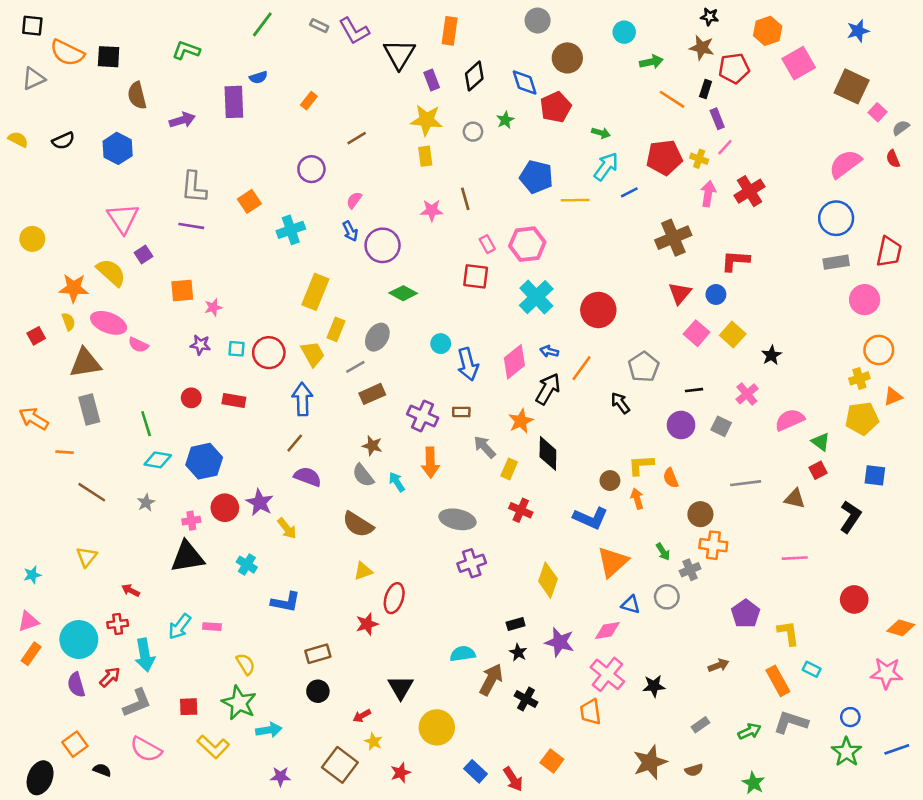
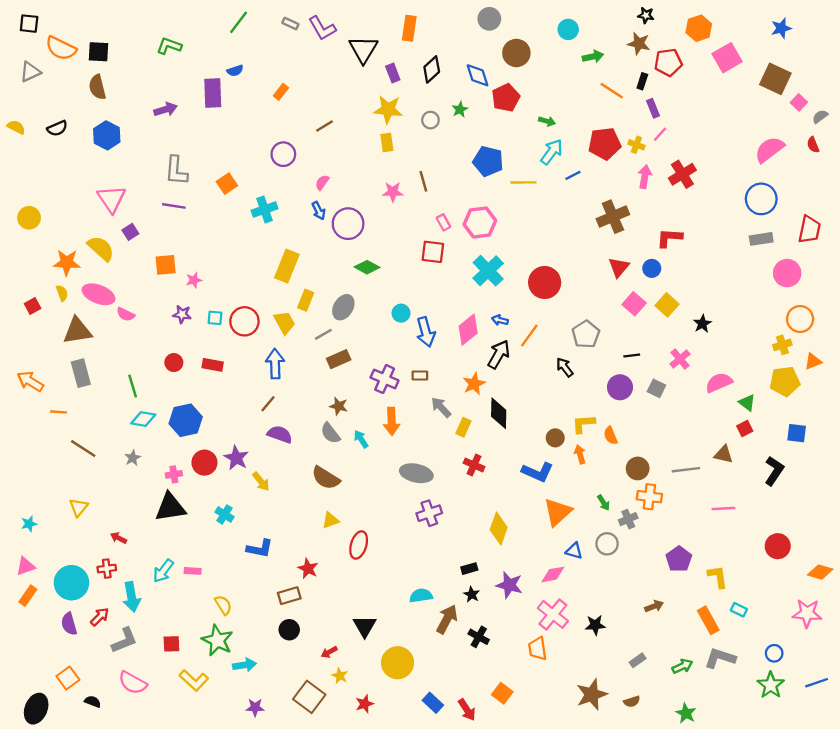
brown semicircle: (137, 95) -> (97, 87), moved
gray line: (746, 483) -> (686, 470), moved
red star: (367, 624) -> (308, 569), moved, turned -30

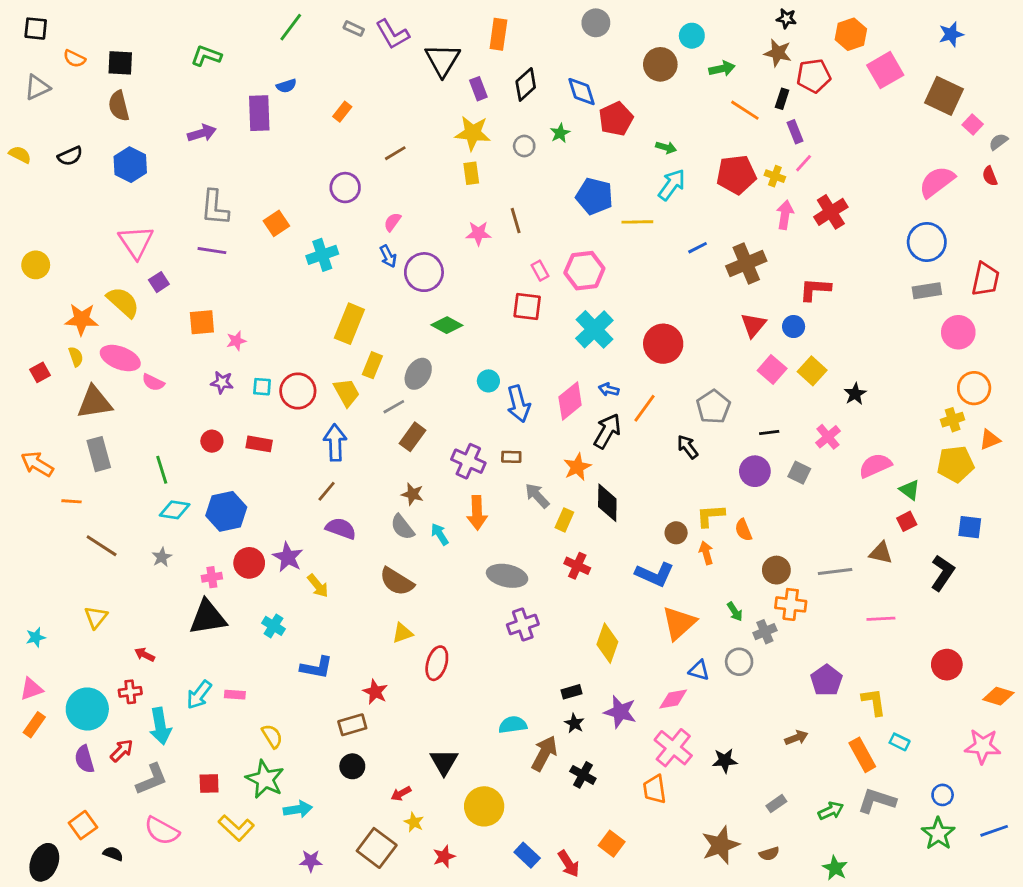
orange semicircle: (61, 48) -> (74, 59), size x0.6
brown circle: (516, 53) -> (660, 64), moved
blue line: (573, 175) -> (698, 248), moved
brown rectangle: (339, 359) -> (412, 437), turned -30

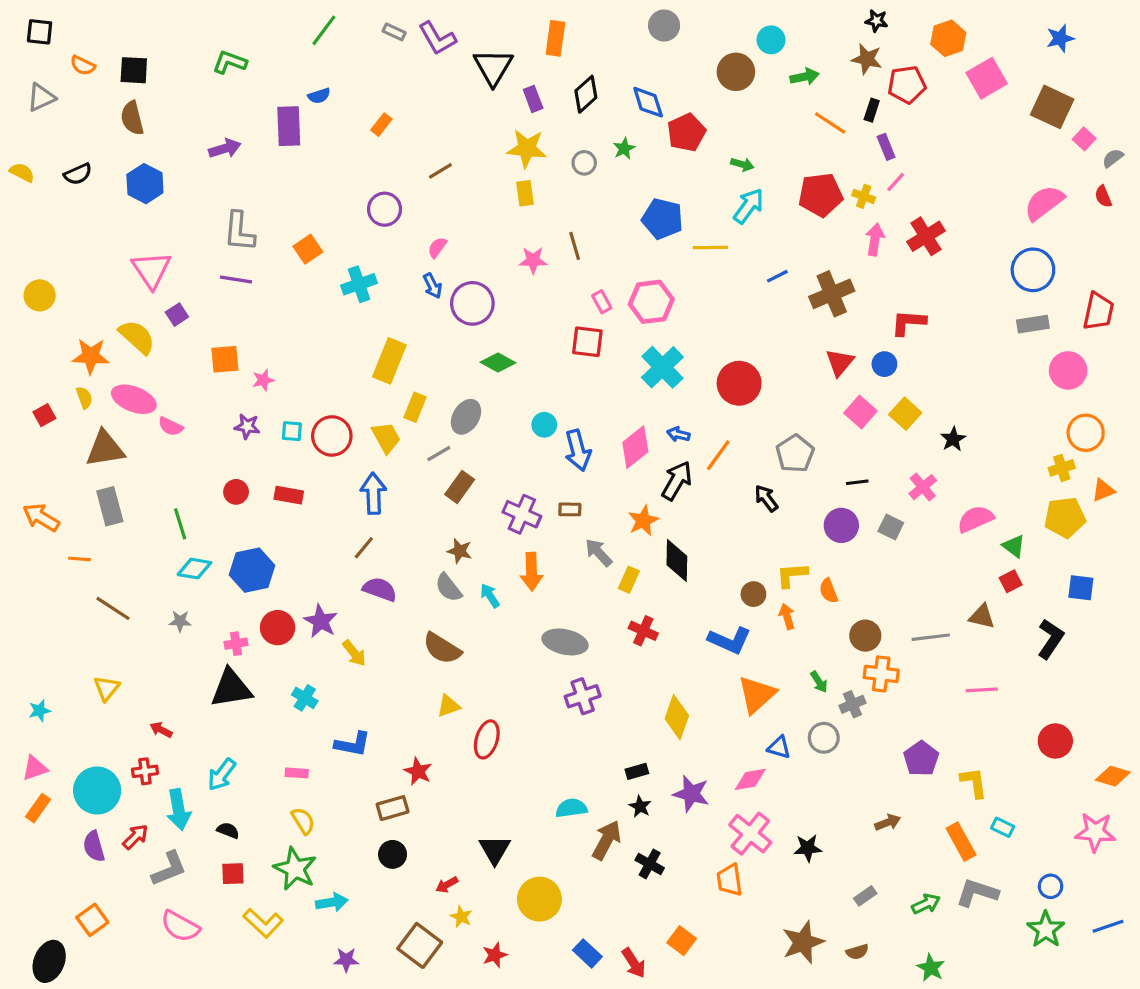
gray star: (162, 557) -> (180, 621), turned 30
pink rectangle: (235, 695) -> (297, 773), moved
black semicircle: (113, 854) -> (228, 830), moved

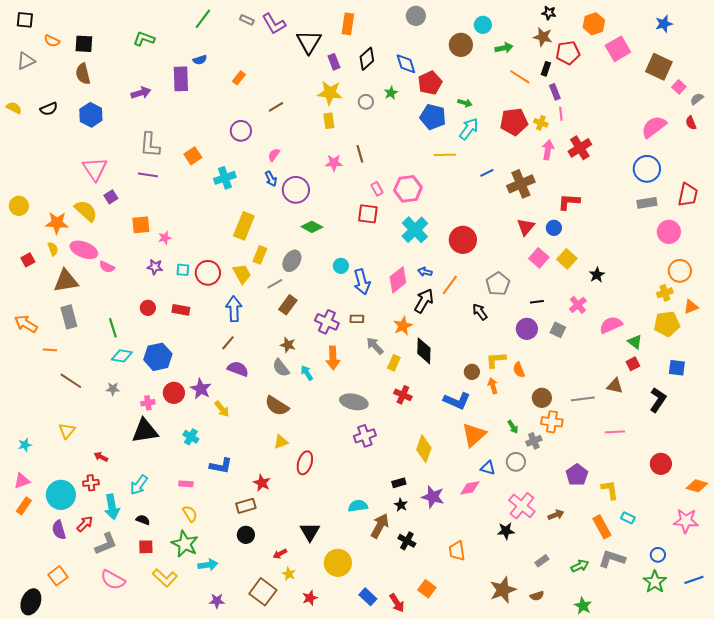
pink line: (896, 182) -> (561, 114), turned -48
blue pentagon: (662, 219) -> (433, 117), moved
yellow circle: (40, 295) -> (19, 206), moved
pink cross: (750, 834) -> (522, 506), moved

